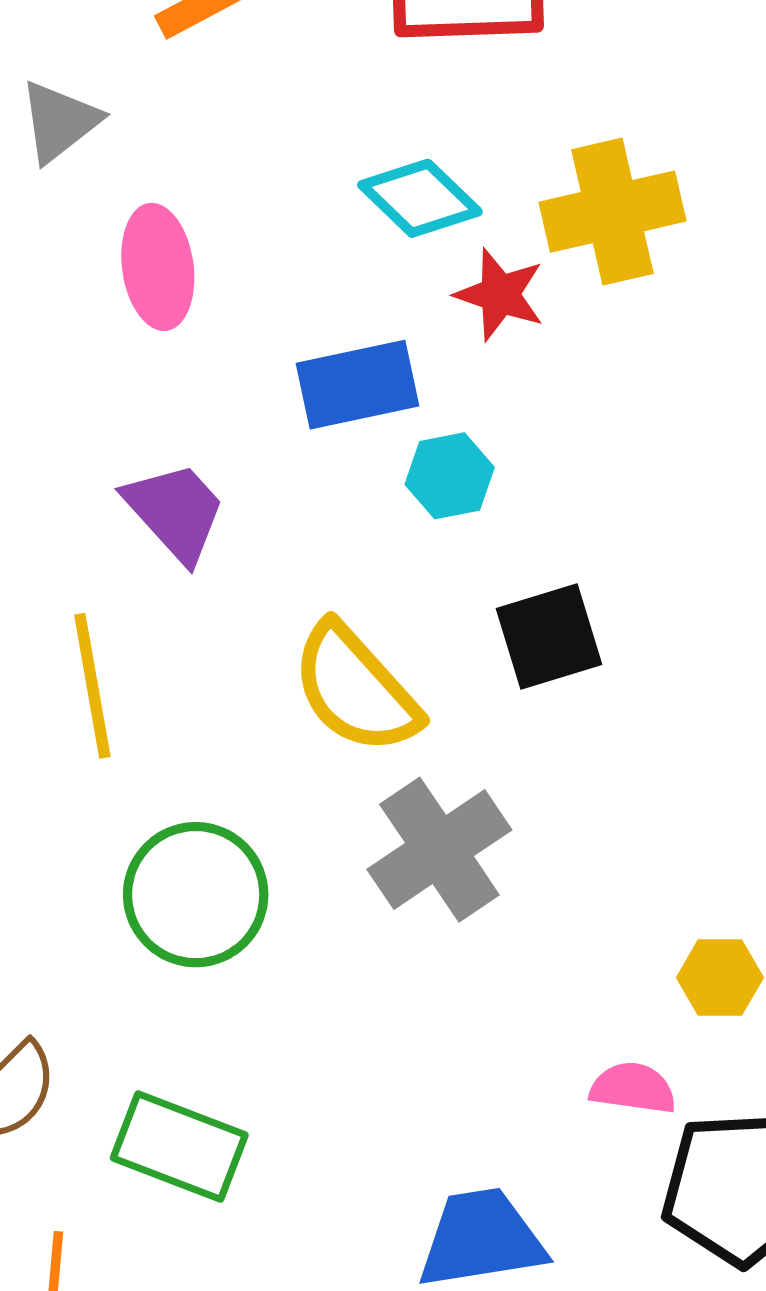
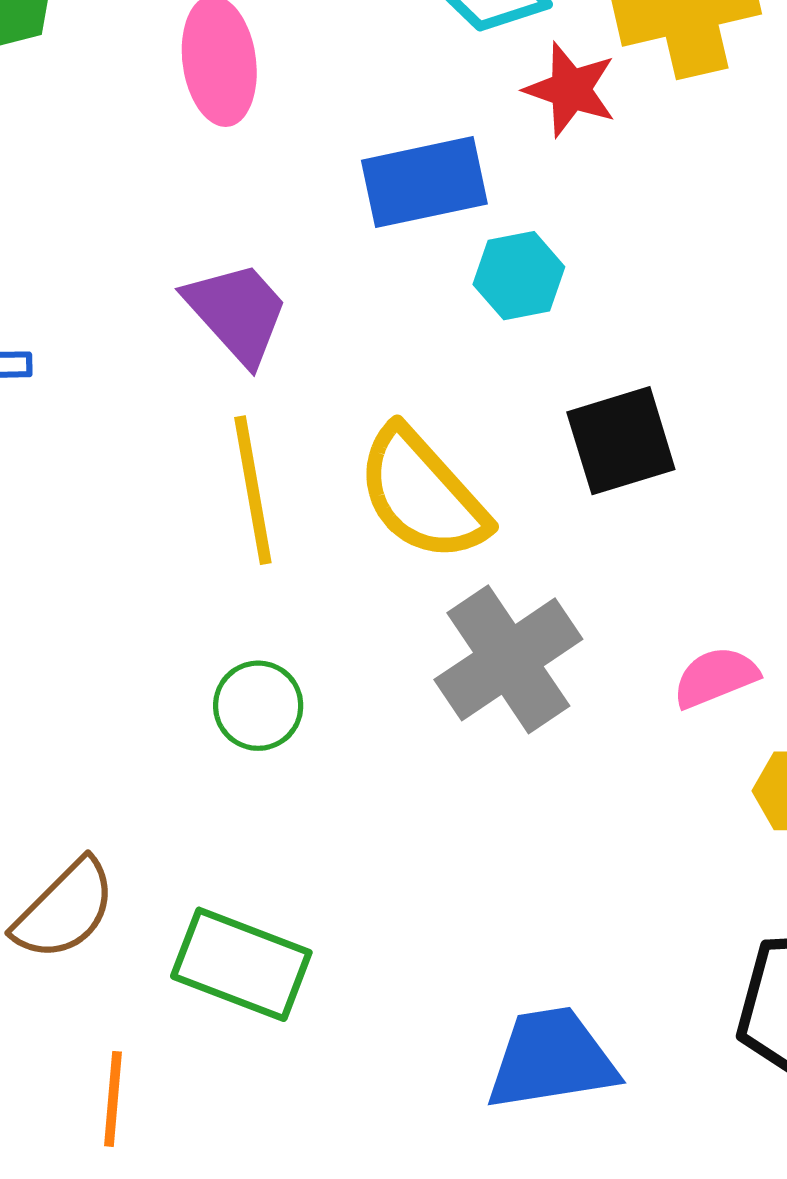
yellow line: (92, 686) -> (253, 490), moved
green circle: (196, 895) -> (258, 706), size x0.6
pink semicircle: (633, 1088) -> (716, 677), moved, turned -30

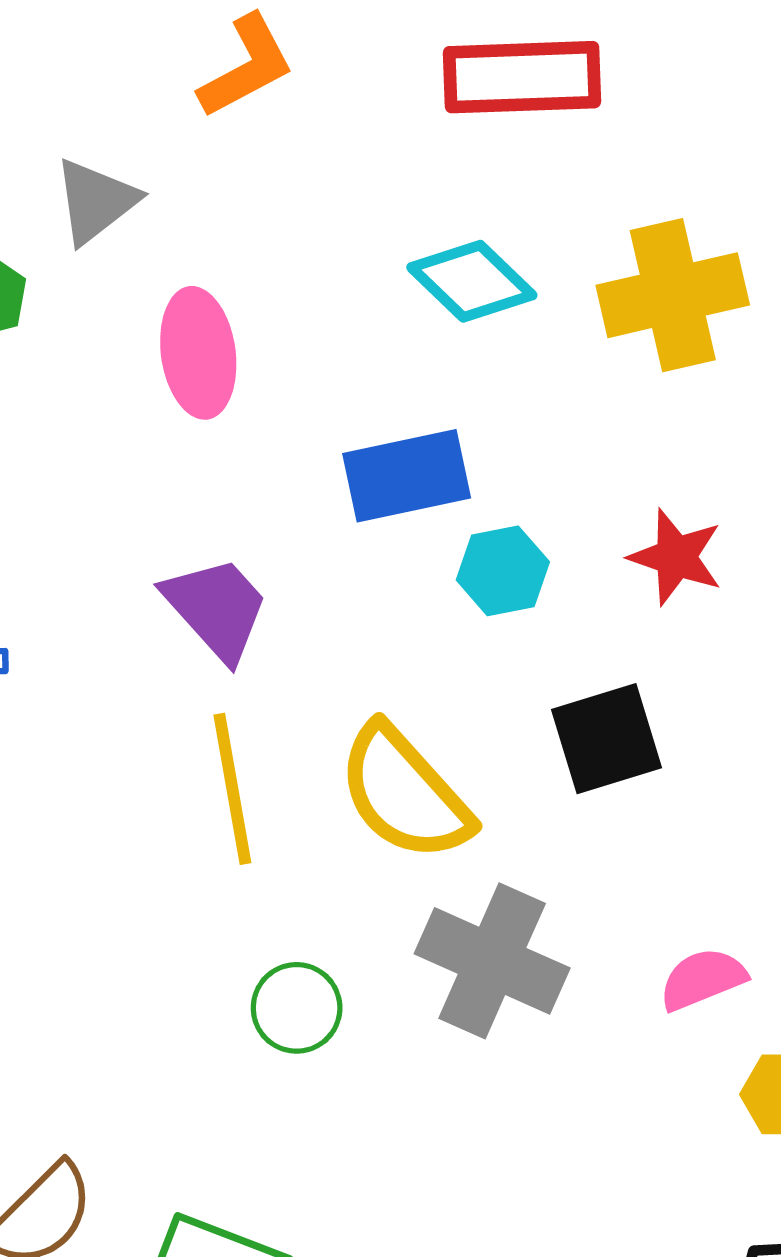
red star: (570, 90) -> (676, 557), moved
gray cross: (508, 659) -> (492, 961), turned -32
green circle: (258, 706) -> (297, 1008), moved

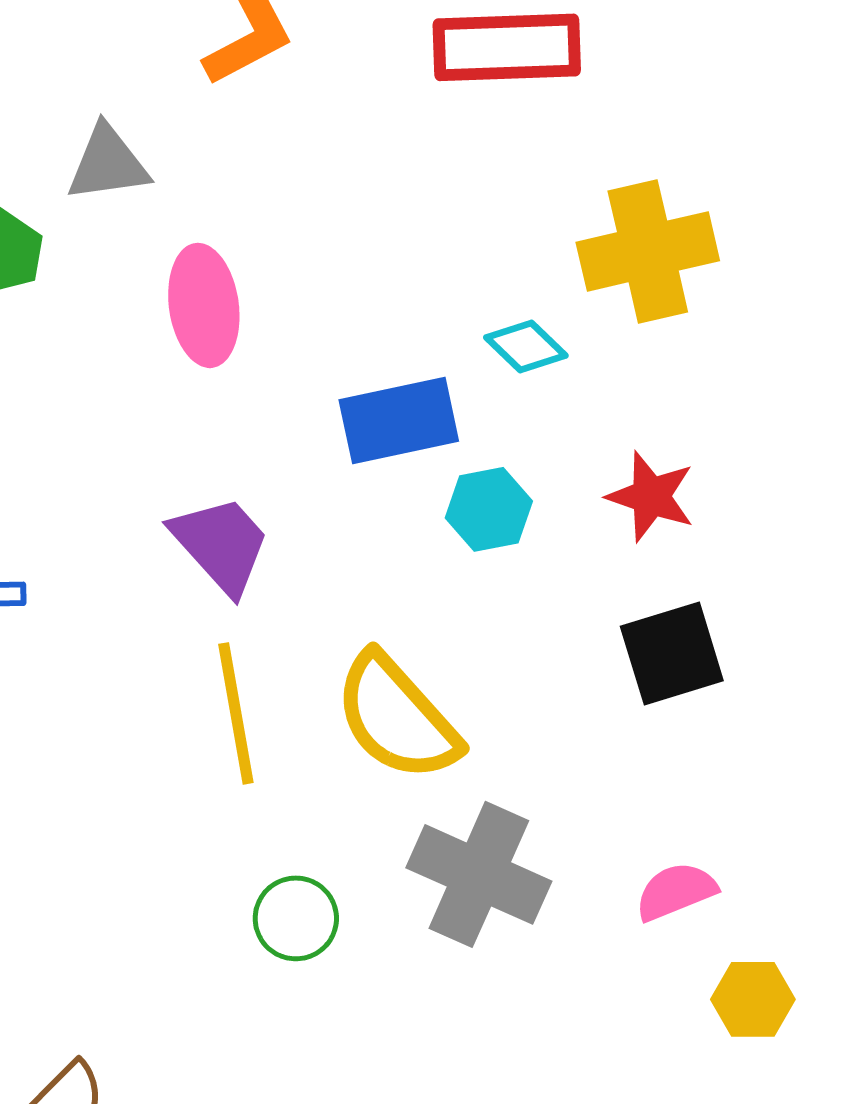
gray triangle: (96, 201) -> (108, 163), turned 30
cyan diamond: (472, 281) -> (526, 346), moved, size x0.7
black square: (606, 739) -> (672, 653), moved

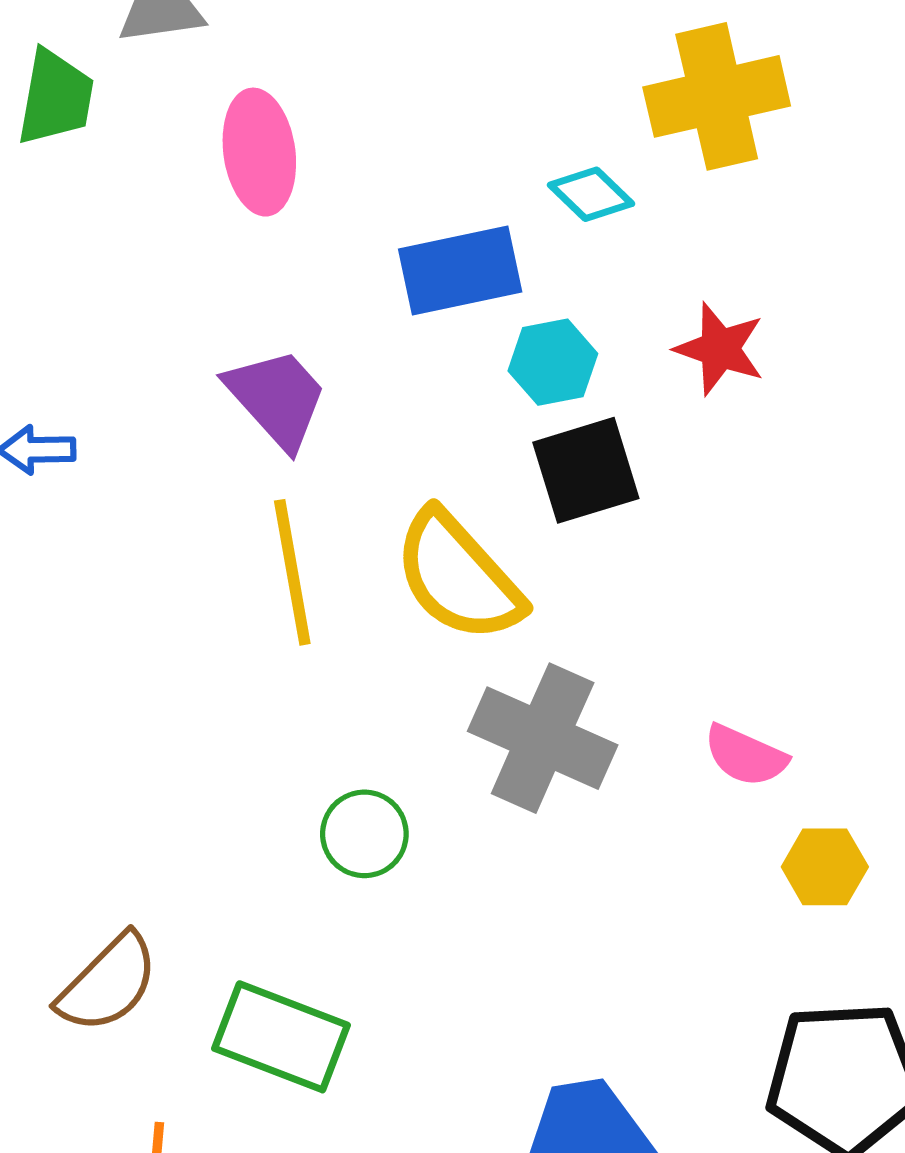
black square: (672, 653) -> (586, 470), moved
pink semicircle: (676, 891) -> (746, 756), turned -134
green circle: (296, 918) -> (364, 834), moved

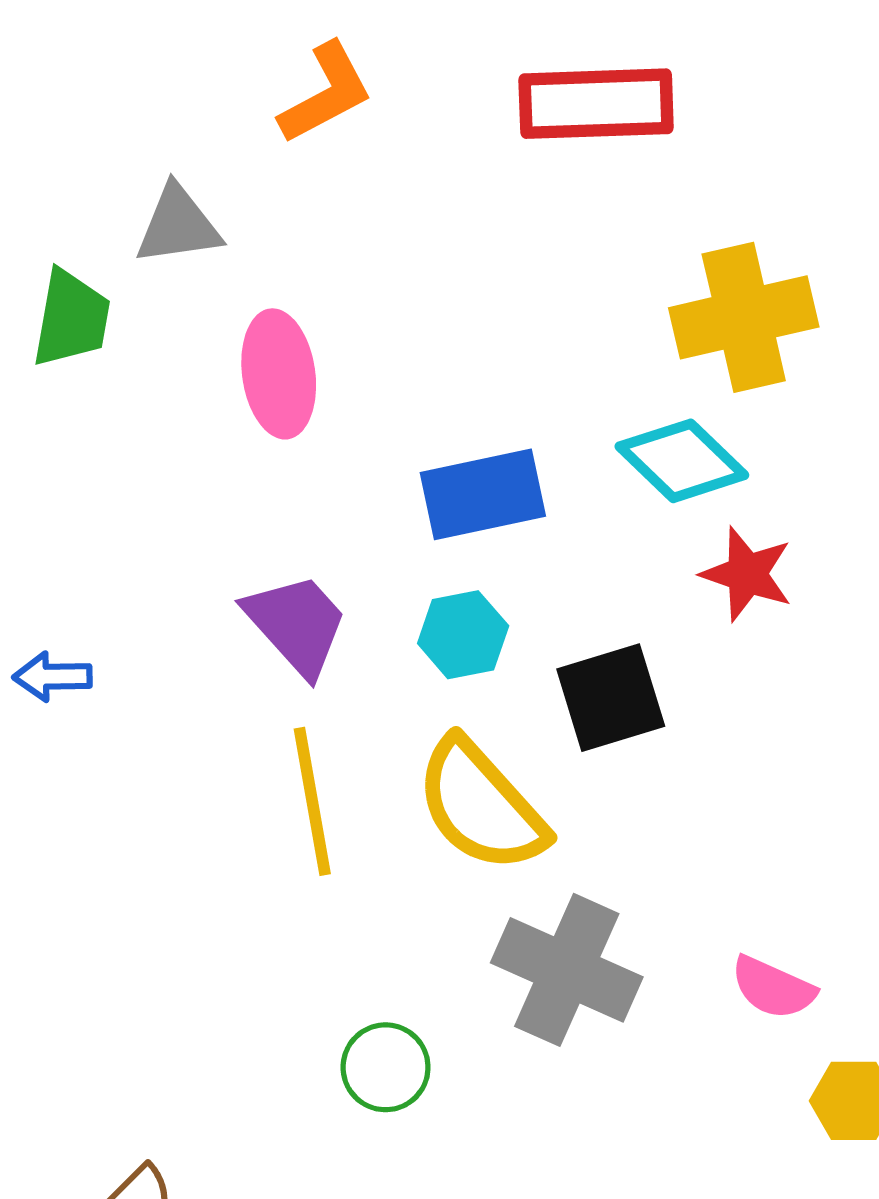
cyan diamond: (591, 194) -> (682, 461), moved, size x1.5
cyan hexagon: (553, 362) -> (463, 635), moved

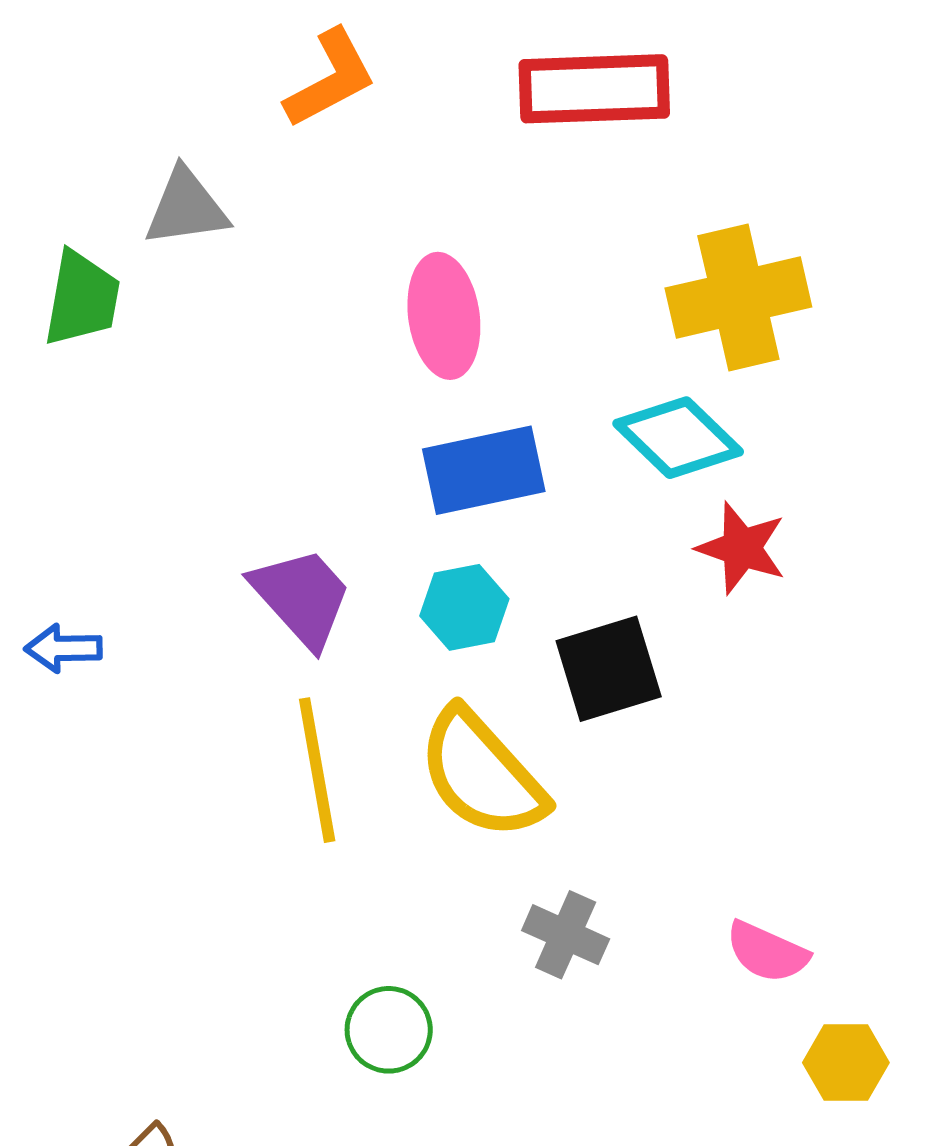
pink ellipse: (279, 374) -> (444, 316), moved
gray cross: (567, 970) -> (566, 935), size x0.6

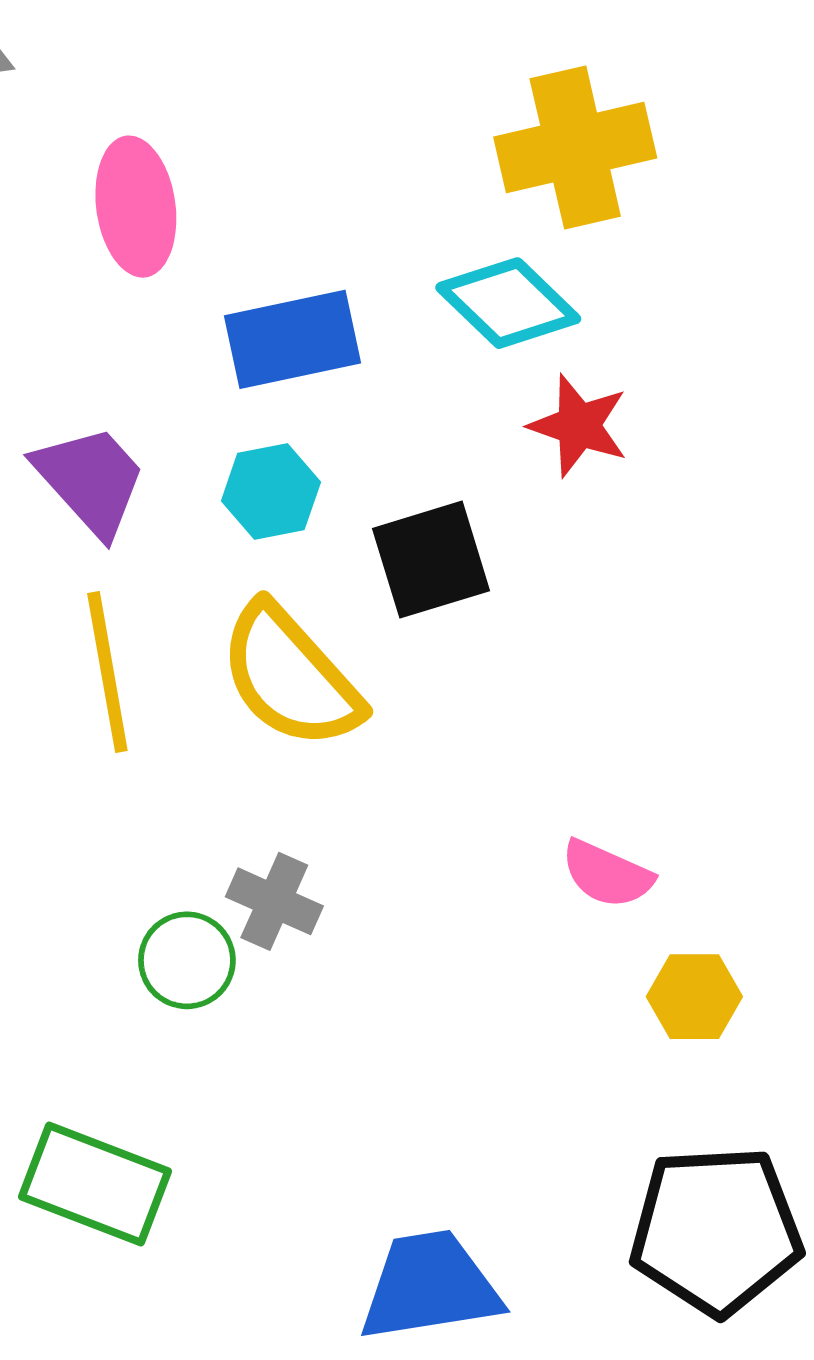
pink ellipse: (444, 316) -> (136, 207), moved
gray cross: (566, 935) -> (274, 901), moved

